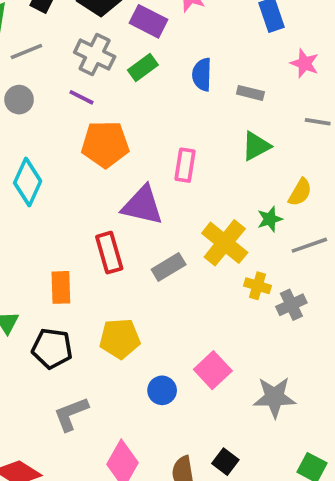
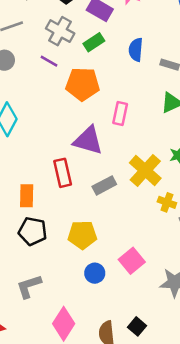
orange pentagon: (105, 144) -> (83, 84), moved
yellow pentagon: (120, 339) -> (82, 235), moved
black pentagon: (52, 348) -> (33, 231), moved

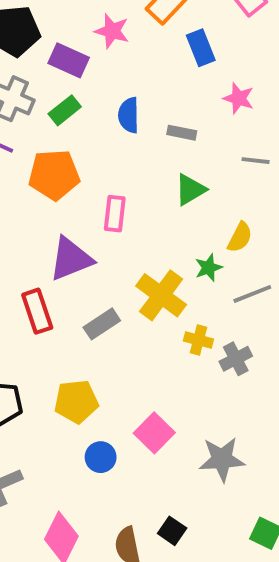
purple triangle: (88, 141) -> (71, 259), turned -32

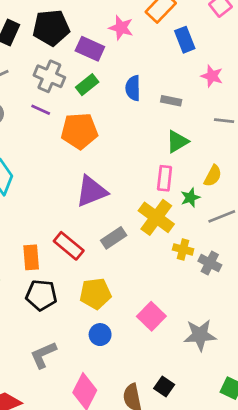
pink rectangle: (115, 214) -> (165, 178), moved
red rectangle: (37, 311) -> (69, 246), moved, turned -32
gray cross: (236, 359) -> (210, 263), turned -35
blue circle: (101, 457) -> (100, 335), moved

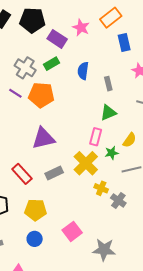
gray cross: (49, 76) -> (25, 68), moved
gray rectangle: (171, 101) -> (108, 84), turned 56
purple line: (41, 110) -> (15, 93), moved

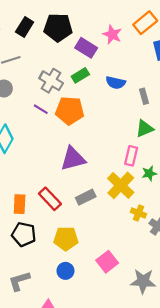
blue semicircle: (83, 71) -> (116, 83), turned -84

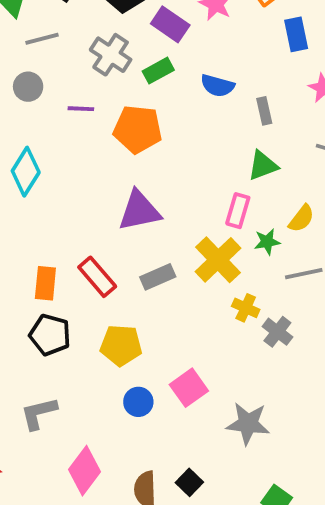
gray cross: (51, 81) -> (111, 55), moved
purple line: (41, 109) -> (81, 109), moved, turned -32
blue circle: (65, 271) -> (138, 402), moved

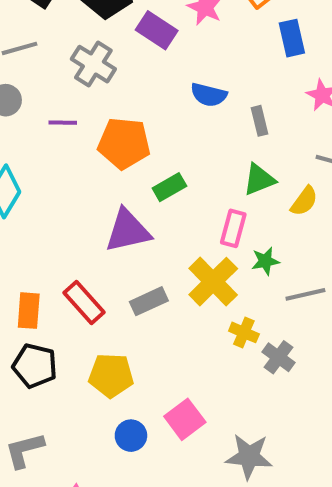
green rectangle: (158, 71) -> (169, 187), moved
yellow semicircle: (301, 218) -> (304, 201), moved

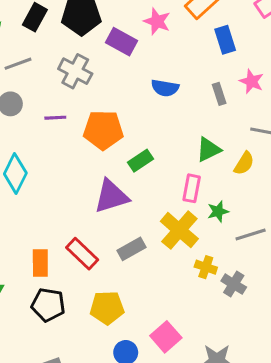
gray rectangle: (259, 121) -> (219, 94), moved

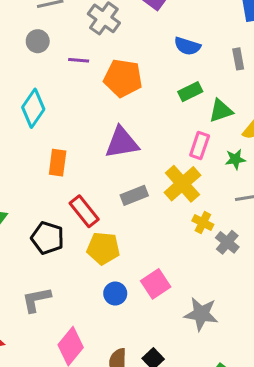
green rectangle: (140, 161) -> (190, 92), moved
green star: (218, 211) -> (235, 159), moved
red rectangle: (82, 254) -> (84, 211), moved
orange rectangle: (40, 263) -> (58, 163), moved

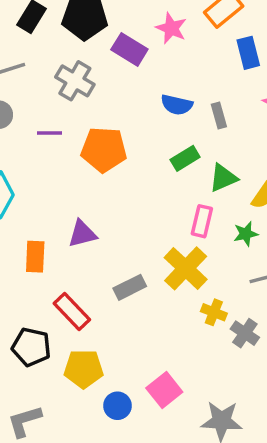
gray rectangle: (238, 59) -> (219, 115), moved
purple triangle: (122, 143) -> (82, 234), moved, size x0.7
yellow pentagon: (103, 248) -> (84, 369), moved

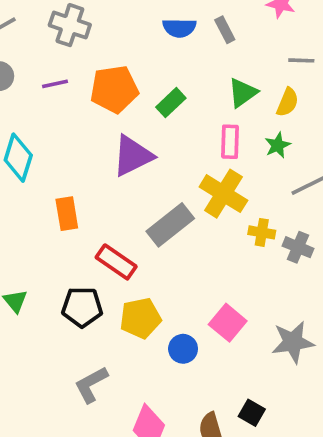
green rectangle: (185, 158) -> (171, 103), moved
purple triangle: (82, 234) -> (133, 156), moved, size x1.4
gray rectangle: (130, 287) -> (170, 225), size x1.4

